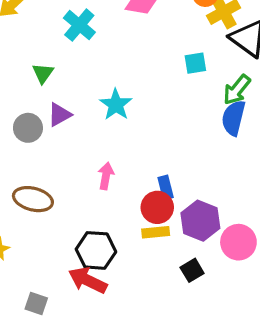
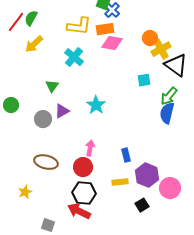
red circle: (157, 207) -> (83, 167), moved

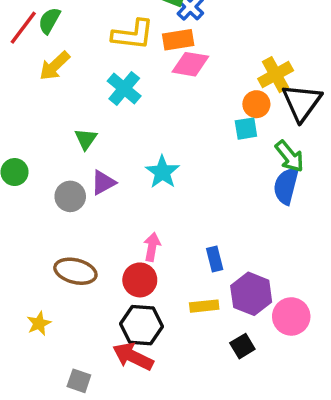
orange circle: (150, 38) -> (256, 104), moved
black triangle: (176, 65) -> (302, 102), turned 30
green arrow: (169, 96) -> (289, 156), turned -78

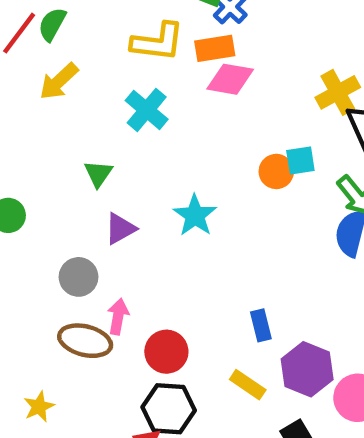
orange circle: (256, 104) -> (276, 171), moved
gray circle: (70, 196) -> (79, 277), moved
pink arrow: (152, 247) -> (118, 316), moved
yellow rectangle: (204, 306) -> (248, 385), turned 40

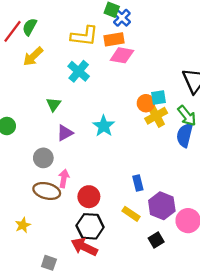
yellow cross: (338, 92) -> (156, 116), moved

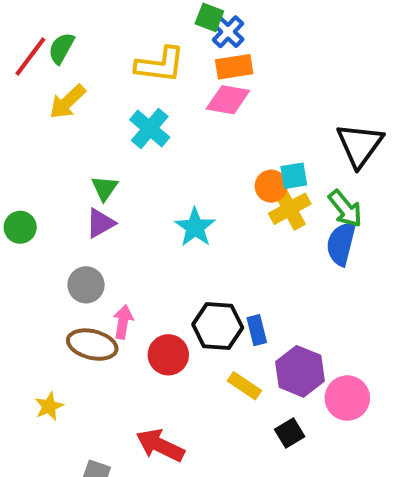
orange rectangle: (114, 39) -> (234, 67), moved
purple triangle: (65, 133) -> (100, 223), moved
black hexagon: (90, 226) -> (218, 326), moved

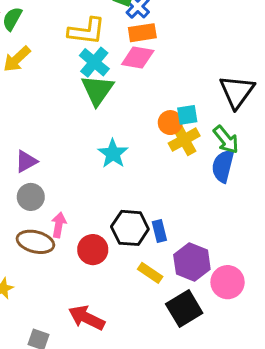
cyan cross: (150, 128) -> (94, 62), moved
green triangle: (105, 188) -> (97, 90), moved, size x1.6
purple triangle: (100, 223) -> (26, 161), moved
black square: (290, 433) -> (184, 308), size x1.6

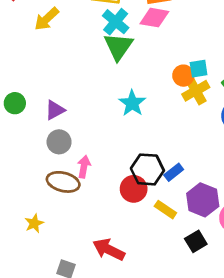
blue rectangle: (159, 231) -> (174, 172), turned 66
red circle: (93, 250) -> (134, 189), moved
black square: (184, 308) -> (196, 241), size x0.7

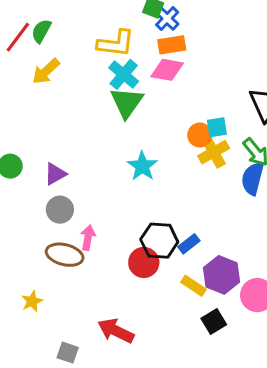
yellow rectangle: (165, 210) -> (194, 286), moved

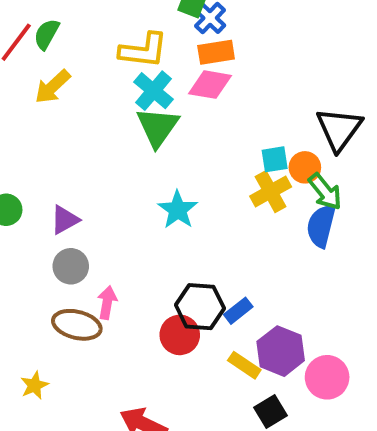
orange circle: (200, 135) -> (305, 167), moved

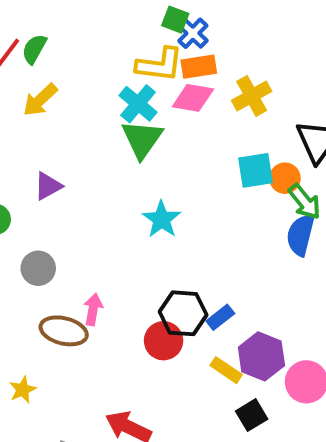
yellow L-shape: (143, 50) -> (160, 65), moved
cyan square: (275, 159) -> (256, 170), size x1.4
yellow cross: (271, 192) -> (252, 96), moved
purple triangle: (65, 220) -> (48, 186), moved
gray circle: (71, 266) -> (38, 268), moved

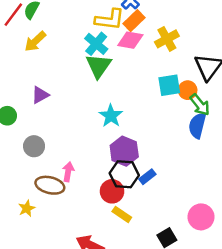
orange rectangle: (199, 67) -> (134, 21), turned -35
purple hexagon: (261, 356) -> (124, 151), moved
yellow rectangle: (226, 370) -> (122, 214), moved
yellow star: (23, 390) -> (27, 208), moved

